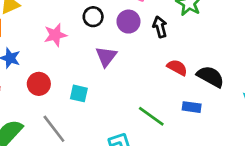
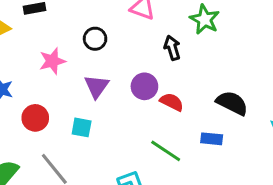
purple circle: (128, 22) -> (144, 86), moved
purple triangle: (106, 56) -> (97, 86), moved
red semicircle: (177, 67) -> (172, 102), moved

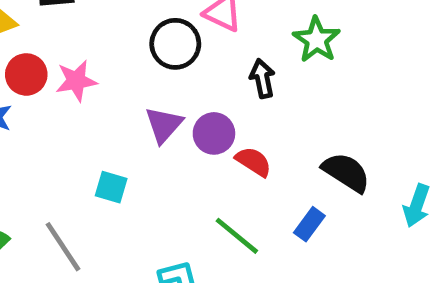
black circle: (95, 39) -> (175, 44), moved, size x1.4
purple triangle: (97, 86) -> (164, 125), moved
red circle: (35, 118) -> (26, 74), moved
blue rectangle: (212, 139) -> (309, 224), turned -65

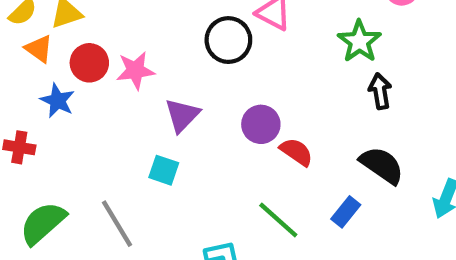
black arrow: (262, 78) -> (380, 91), moved
purple triangle: (164, 125) -> (182, 115), moved

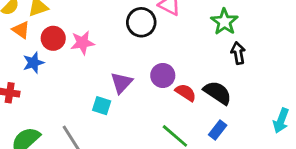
blue star: (57, 101) -> (33, 63), turned 30
purple triangle: (182, 115) -> (122, 83), moved
black semicircle: (382, 165) -> (218, 93), moved

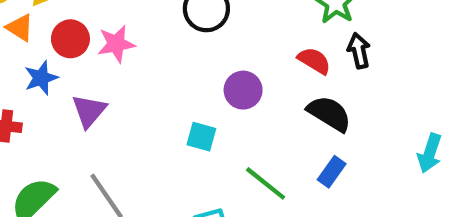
purple triangle: (122, 83) -> (89, 111), moved
red semicircle: (186, 93) -> (314, 61), moved
cyan square: (102, 106) -> (201, 137), moved

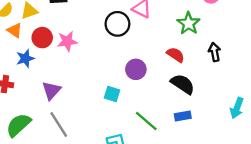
black arrow: (359, 51) -> (215, 52), moved
purple triangle: (89, 111) -> (51, 91), moved
blue rectangle: (332, 172) -> (183, 116), turned 42

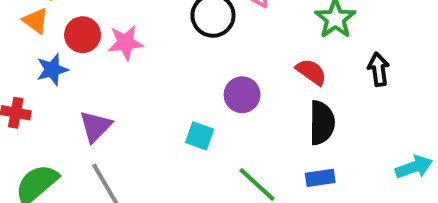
black semicircle: (183, 84) -> (322, 123), turned 55
cyan arrow: (237, 108) -> (414, 167), turned -132

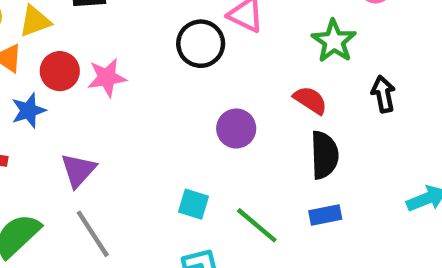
cyan square: (200, 136) -> (193, 204), moved

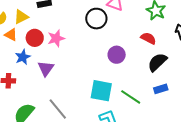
black semicircle: (324, 155) -> (157, 62), turned -125
purple triangle: (78, 170) -> (46, 68), moved
cyan square: (193, 204) -> (101, 91), size x1.6

